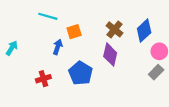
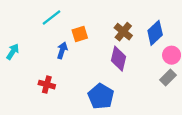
cyan line: (48, 16) -> (52, 17), turned -54
blue pentagon: (81, 73) -> (101, 96), moved
red cross: (43, 79) -> (47, 85), turned 32

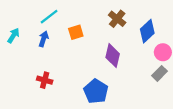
brown cross: (123, 32) -> (117, 19), moved
blue arrow: (62, 50) -> (44, 39), moved
cyan arrow: (13, 52) -> (13, 36), moved

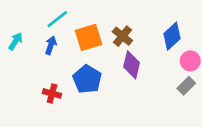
brown cross: (117, 19) -> (122, 36), moved
orange square: (76, 32) -> (89, 37), size x1.5
blue pentagon: (96, 91) -> (87, 79), moved

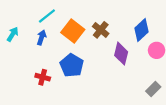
orange square: (89, 37) -> (73, 31), turned -35
purple diamond: (132, 65) -> (121, 54), moved
gray rectangle: (186, 86) -> (153, 89), moved

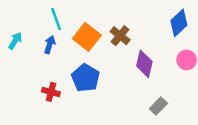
cyan line: (47, 16) -> (56, 19), turned -72
blue diamond: (141, 30) -> (179, 23), moved
gray rectangle: (153, 89) -> (158, 106), moved

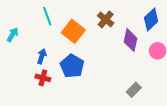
brown cross: (120, 36) -> (106, 19), moved
blue arrow: (50, 45) -> (42, 56), moved
purple diamond: (144, 64) -> (131, 40), moved

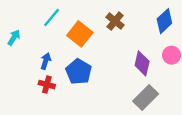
cyan line: (47, 16) -> (52, 18), turned 60
purple diamond: (131, 40) -> (142, 63), moved
gray rectangle: (134, 90) -> (146, 97), size x1.5

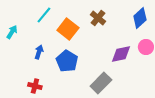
purple diamond: (142, 63) -> (121, 54), turned 65
red cross: (47, 85) -> (35, 86), moved
gray rectangle: (146, 97) -> (101, 83), moved

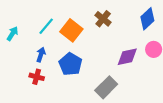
cyan line: (44, 15) -> (46, 26), moved
red cross: (35, 86) -> (37, 77), moved

